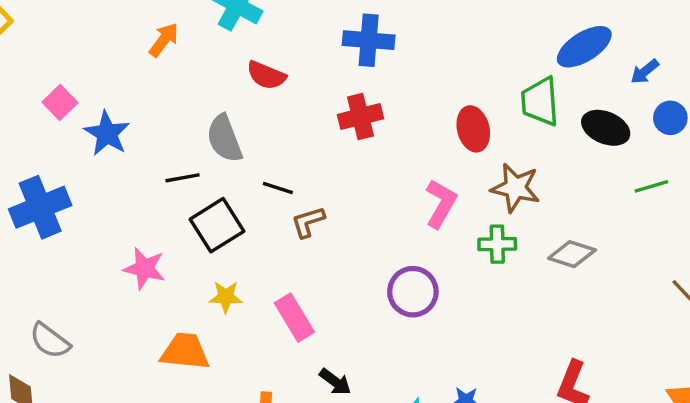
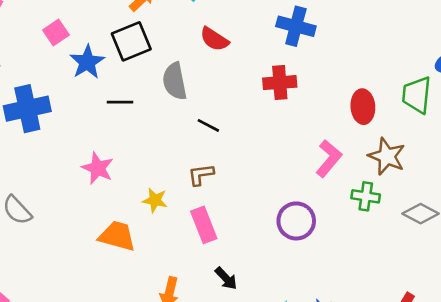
black line: (183, 178) -> (120, 102), moved
brown L-shape: (308, 222) -> (201, 175), moved
black square: (217, 225) -> (131, 41), moved

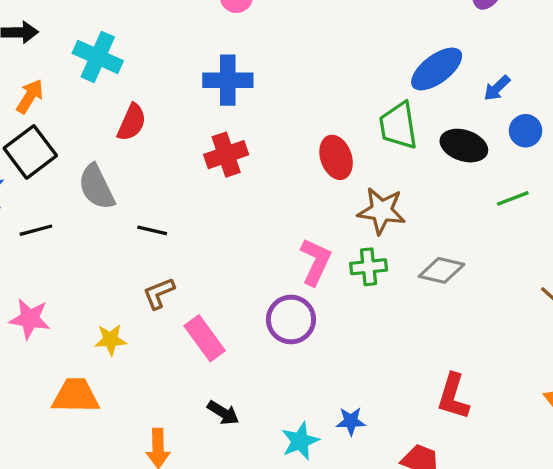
red semicircle: (214, 39) -> (132, 122), turned -84
pink L-shape: (329, 158) -> (315, 262), moved
pink rectangle: (204, 225) -> (205, 338), moved

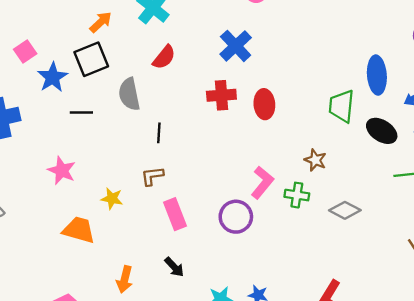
blue ellipse: (437, 69) -> (377, 75), turned -72
blue cross: (228, 80) -> (236, 46), turned 32
red ellipse: (336, 157) -> (264, 104), moved
brown star: (382, 211) -> (315, 160), size x0.7
black line: (152, 230) -> (159, 133), turned 66

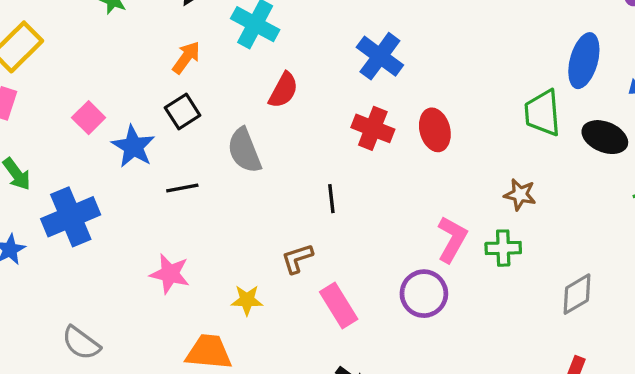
black square: (91, 59) -> (183, 112), size x0.7
blue ellipse: (377, 75) -> (584, 61), turned 30
red cross: (221, 95) -> (373, 128), turned 36
black line: (159, 133) -> (331, 199), moved
gray diamond: (345, 210) -> (577, 294), moved, turned -48

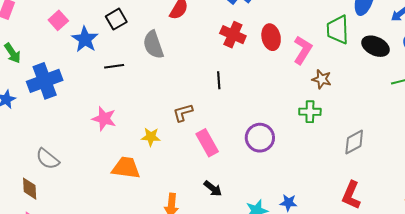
black line: (331, 199) -> (219, 80), moved
pink L-shape: (452, 239) -> (303, 50), moved

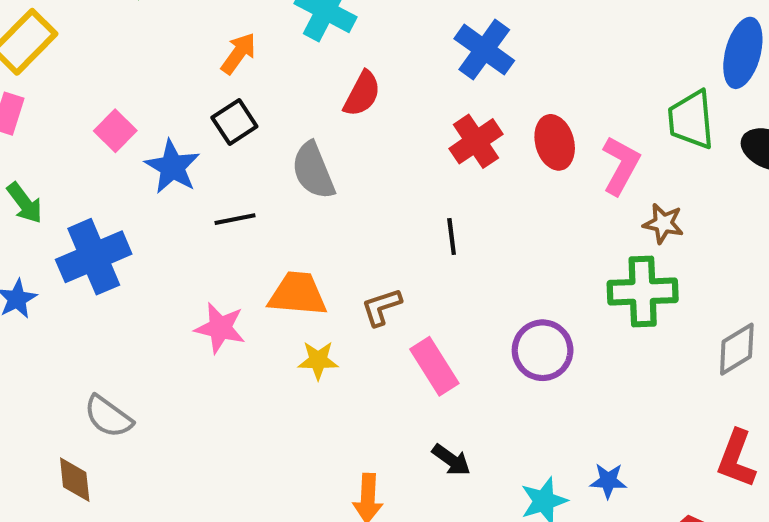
red cross: (233, 35) -> (476, 141), turned 35
green cross: (310, 112) -> (643, 292), size x1.5
orange trapezoid: (126, 168) -> (298, 294), moved

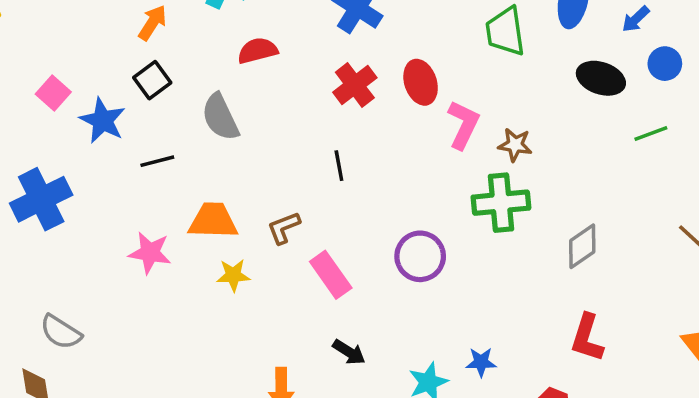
red semicircle: (362, 94) -> (258, 51), turned -129
green trapezoid: (691, 120) -> (505, 31), moved
pink L-shape: (621, 165) -> (463, 125), moved

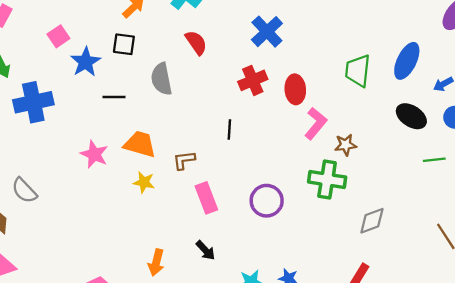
red semicircle: (258, 51) -> (196, 43), turned 55
black square: (152, 80) -> (124, 44), turned 30
brown star: (515, 145) -> (346, 145), turned -30

